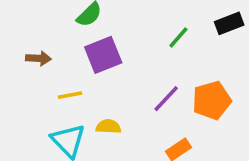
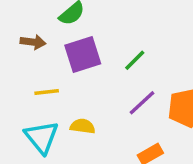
green line: (178, 37) -> (135, 60), moved
brown arrow: (38, 58) -> (33, 42), moved

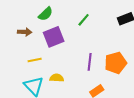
green line: (135, 60) -> (84, 20), moved
purple line: (142, 103) -> (90, 62), turned -36

